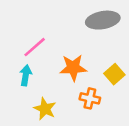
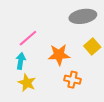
yellow square: (114, 74) -> (92, 46), moved
yellow star: (45, 109) -> (27, 83), moved

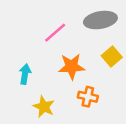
pink line: (28, 38) -> (55, 33), moved
yellow star: (27, 83) -> (44, 107), moved

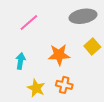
pink line: (55, 33) -> (29, 22), moved
orange cross: (88, 97) -> (64, 85), moved

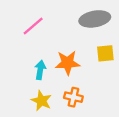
yellow square: (92, 46) -> (105, 53), turned 35
cyan arrow: (21, 61) -> (40, 70), moved

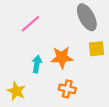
gray ellipse: (95, 19) -> (87, 17), turned 72
yellow star: (41, 101) -> (16, 91), moved

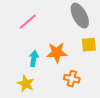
orange cross: (67, 89) -> (72, 79), moved
yellow star: (16, 91) -> (26, 84), moved

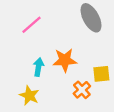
yellow square: (89, 45) -> (101, 74), moved
orange cross: (72, 79) -> (82, 90), turned 35

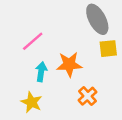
pink line: (32, 25) -> (33, 41), moved
yellow square: (101, 74) -> (108, 49), moved

